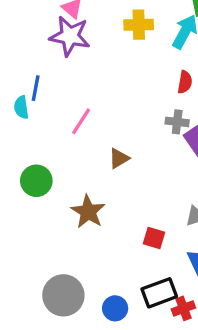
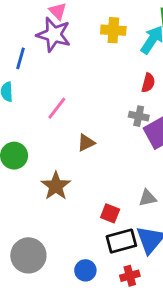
blue line: (36, 88) -> (20, 58), moved
black rectangle: (159, 293) -> (121, 241), moved
blue circle: (115, 308) -> (85, 270), moved

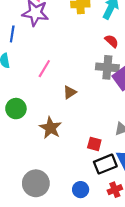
red semicircle: (148, 83) -> (112, 41), turned -56
gray cross: (139, 116) -> (107, 67), size x1.5

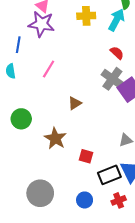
gray cross: (107, 67) -> (112, 79), turned 30
pink line: (44, 69) -> (49, 69), moved
red square: (94, 144) -> (86, 156), moved

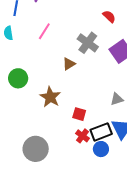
gray cross: (112, 79) -> (88, 43), moved
blue circle: (85, 200) -> (101, 149), moved
red cross: (119, 200) -> (82, 136), moved, turned -32

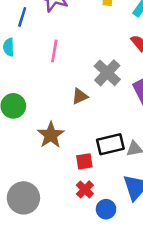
pink line: (44, 31) -> (54, 51), turned -30
red square: (79, 114) -> (84, 161), turned -32
black rectangle: (101, 132) -> (110, 144), moved

